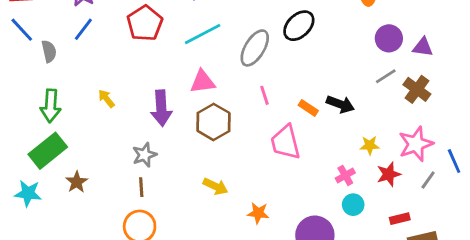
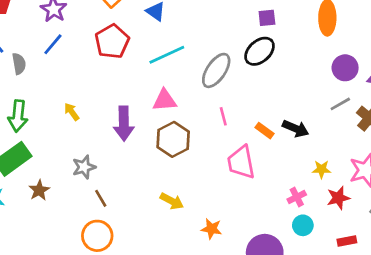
gray star: (144, 155) -> (84, 167), moved
brown line: (141, 187) -> (101, 198), turned -30

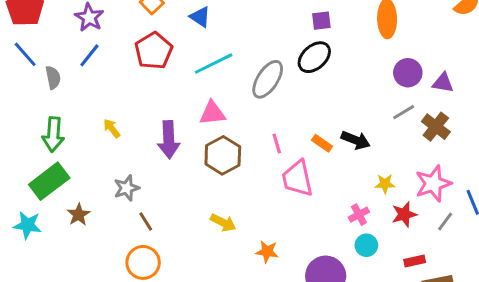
pink line: (223, 116) -> (277, 143), moved

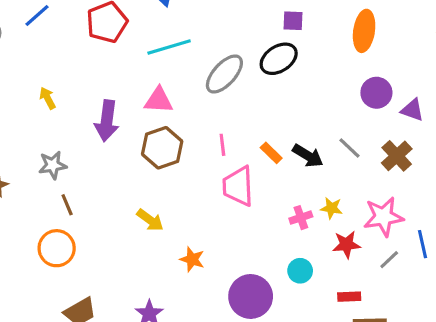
gray line: (404, 112) -> (350, 148), moved, turned 65
pink cross: (359, 215) -> (301, 218), moved

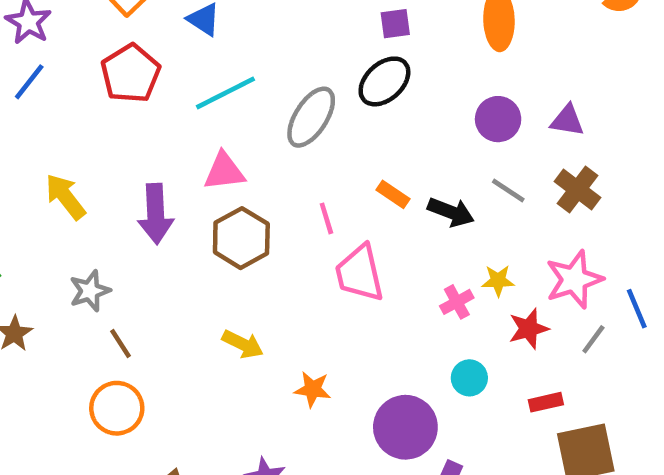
purple circle: (376, 93) -> (498, 119), moved
yellow arrow: (48, 98) -> (65, 197), size x1.5
purple triangle: (412, 110) -> (567, 120), moved
orange rectangle: (271, 153) -> (393, 194), moved

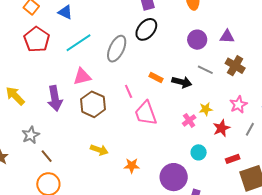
pink star: (574, 280) -> (238, 105), size x0.7

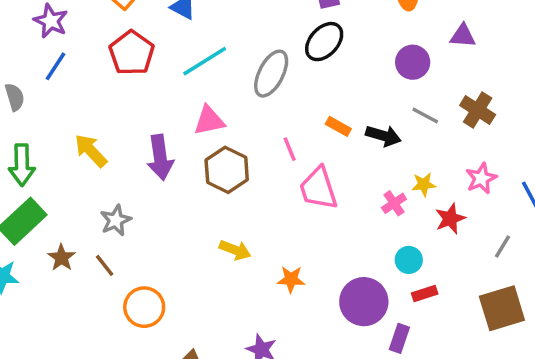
purple triangle: (227, 37) -> (463, 36), moved
gray line: (250, 129) -> (502, 247), moved
brown line: (47, 156) -> (105, 265), moved
red rectangle: (233, 159) -> (425, 293), moved

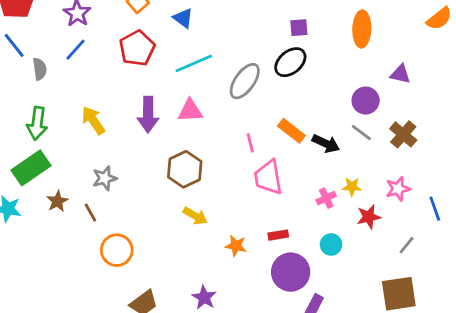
purple circle: (413, 62) -> (366, 101), moved
orange rectangle: (338, 126) -> (291, 131), size x1.4
purple arrow: (160, 157) -> (148, 114), moved
brown hexagon: (227, 170) -> (185, 169), moved
red rectangle: (425, 293) -> (278, 235), moved

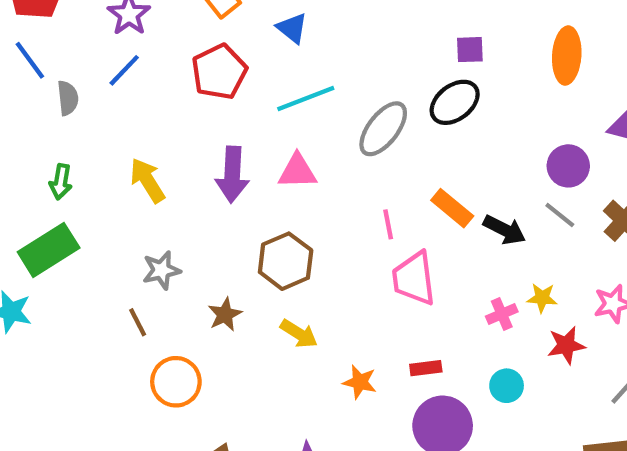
green arrow: (37, 123) -> (61, 182), size x0.7
brown star: (57, 201) -> (225, 314), moved

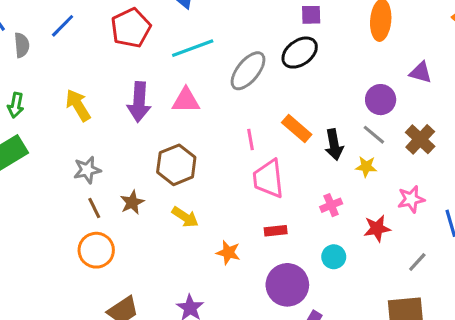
black arrow: (504, 230) -> (334, 145), turned 52
yellow star: (542, 298) -> (366, 167), moved
brown line: (138, 322) -> (94, 208), moved
red rectangle: (426, 368) -> (276, 231), moved

